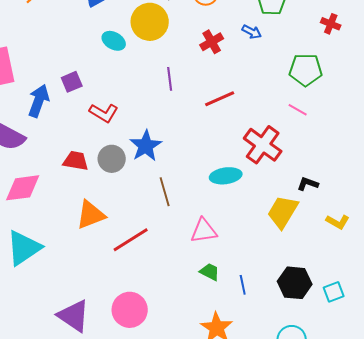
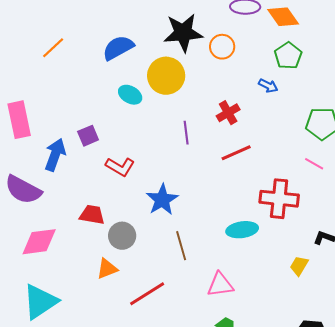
red cross: (212, 42) -> (228, 113), moved
red cross: (263, 145) -> (279, 199), turned -30
gray circle: (112, 159) -> (122, 236), moved
yellow trapezoid: (283, 212) -> (299, 266), size x0.6
orange triangle: (91, 215) -> (107, 269), size x0.7

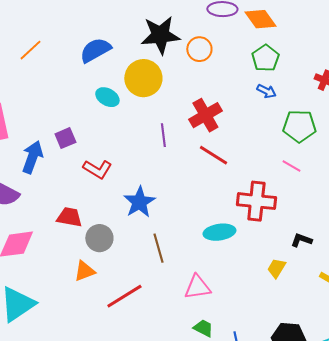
blue arrow: (268, 86) -> (266, 91), moved
red cross: (228, 113) -> (205, 115), size x1.4
red line: (236, 153) -> (213, 155), turned 56

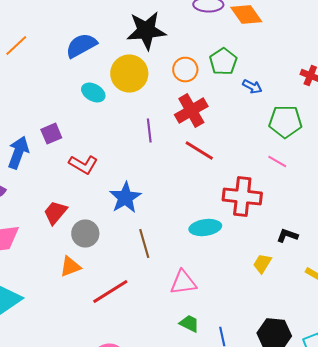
orange circle: (199, 49) -> (185, 70), moved
green pentagon: (265, 58) -> (223, 62), moved
red trapezoid: (69, 217) -> (55, 213), turned -60

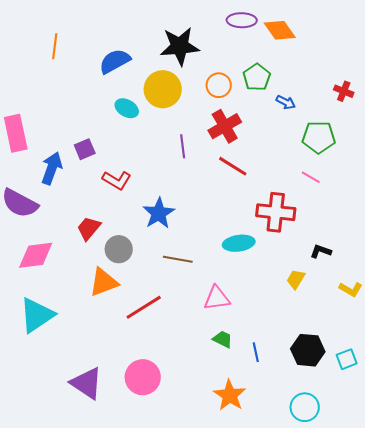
orange line: (16, 46) -> (55, 46), moved, turned -40
brown line: (144, 244) -> (178, 259), turned -64
orange triangle: (70, 267) -> (104, 282), size x1.4

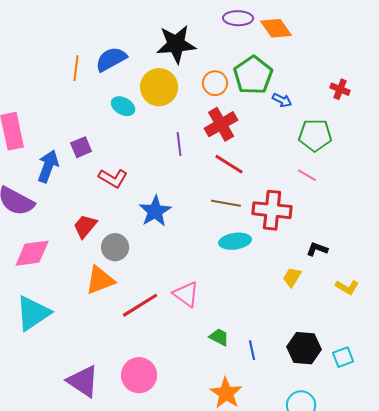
orange line: (55, 46) -> (76, 68), moved
green pentagon: (257, 77) -> (253, 75), size x1.4
brown line: (178, 259) -> (226, 203), moved
pink triangle: (217, 298) -> (186, 294), moved, turned 44

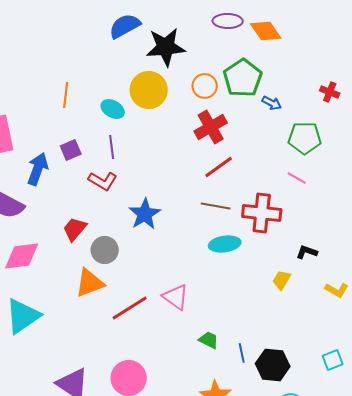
blue semicircle: (111, 59) -> (125, 26), moved
orange line: (76, 68) -> (66, 95), moved
purple line: (179, 144) -> (112, 147), moved
red line: (229, 164) -> (219, 167), turned -68
black hexagon: (304, 348) -> (273, 365), moved

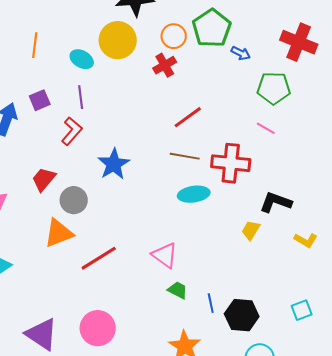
red cross: (330, 92) -> (299, 42), size x1.8
red cross: (211, 127) -> (165, 65), moved, size x0.7
red L-shape: (103, 181) -> (72, 131), turned -80
black L-shape: (307, 252) -> (276, 202), size x1.5
pink triangle: (176, 297) -> (165, 255), moved

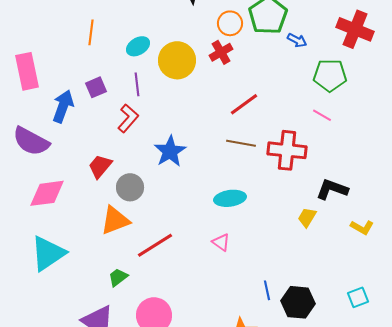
yellow circle: (118, 40) -> (177, 60), moved
cyan ellipse: (82, 59) -> (138, 46), turned -60
cyan ellipse: (194, 194) -> (230, 198), moved
pink triangle: (165, 255) -> (221, 242), size x0.7
green trapezoid: (178, 290) -> (118, 277), moved, turned -65

